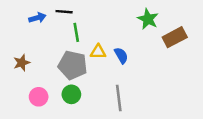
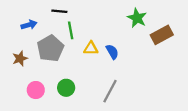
blue arrow: (37, 18) -> (29, 25), moved
gray pentagon: (73, 65) -> (50, 48), moved, turned 30
gray line: (119, 98) -> (110, 91), turned 35

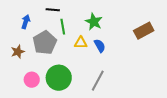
green star: (137, 18) -> (94, 22), moved
blue arrow: (29, 25) -> (26, 22), turned -56
green circle: (66, 88) -> (59, 78), size x1.6

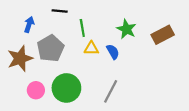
green star: (94, 22) -> (126, 29), moved
green line: (63, 27) -> (82, 28), moved
brown star: (18, 52) -> (20, 59), size x1.6

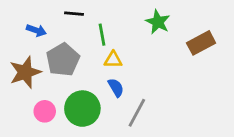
blue arrow: (29, 25) -> (36, 30), turned 91
green star: (126, 29) -> (158, 22), moved
blue semicircle: (113, 52) -> (116, 88), moved

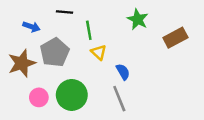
yellow triangle: (113, 60) -> (99, 52), turned 42
blue semicircle: (116, 88) -> (123, 72), moved
gray line: (137, 113) -> (119, 99), turned -50

